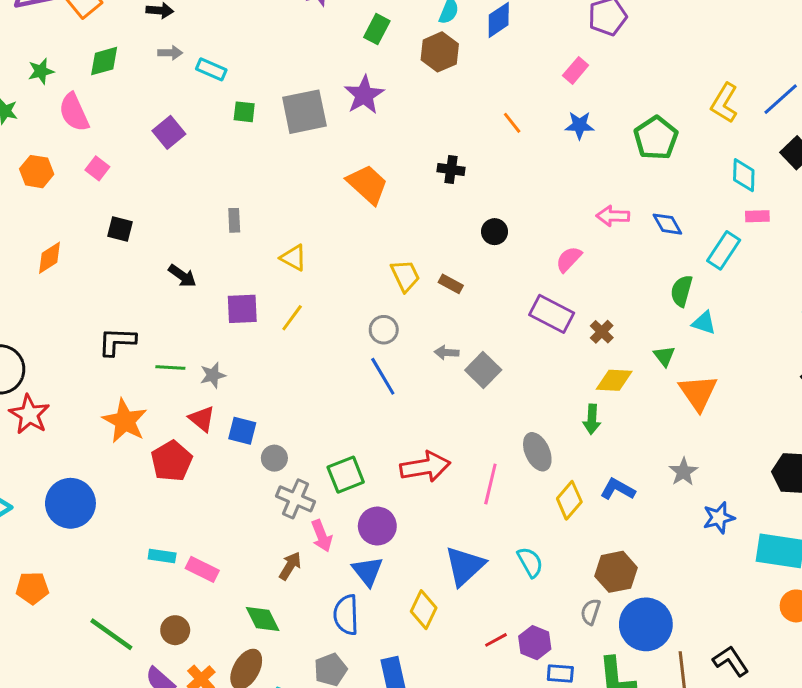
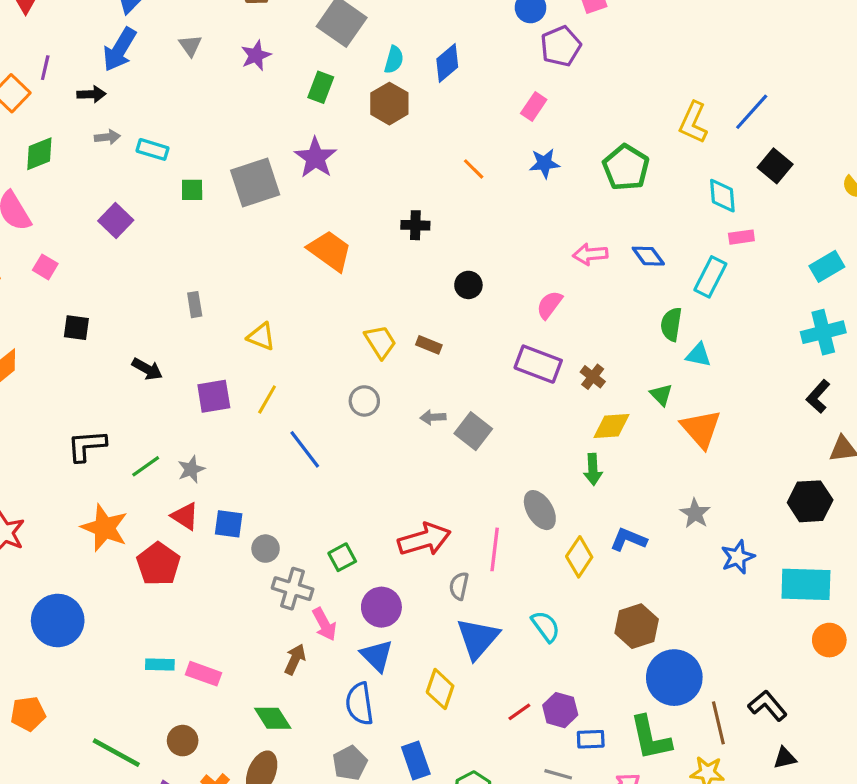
green line: (170, 367) -> (146, 466), turned -32
blue line: (383, 376) -> (305, 449), moved
green square: (346, 475) -> (342, 557), size x0.7
gray semicircle: (590, 612) -> (459, 586), moved

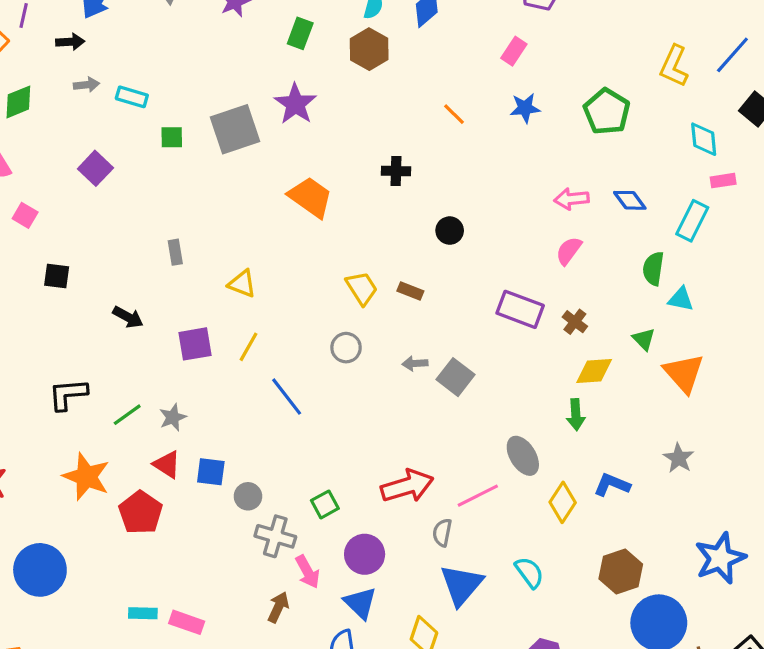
pink semicircle: (549, 305) -> (569, 251), moved
pink line: (495, 549) -> (478, 496), turned 57
blue star: (738, 557) -> (720, 558), moved, size x1.5

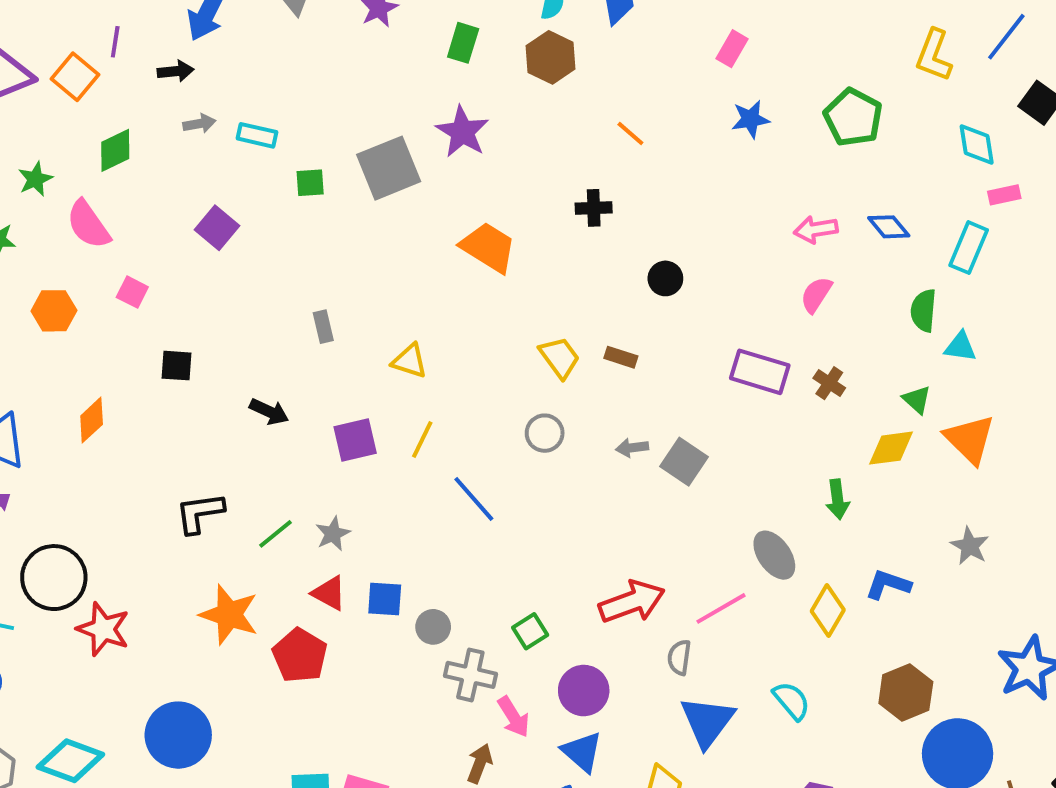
orange line: (454, 114) -> (630, 133), moved
yellow diamond: (594, 371) -> (891, 448), moved

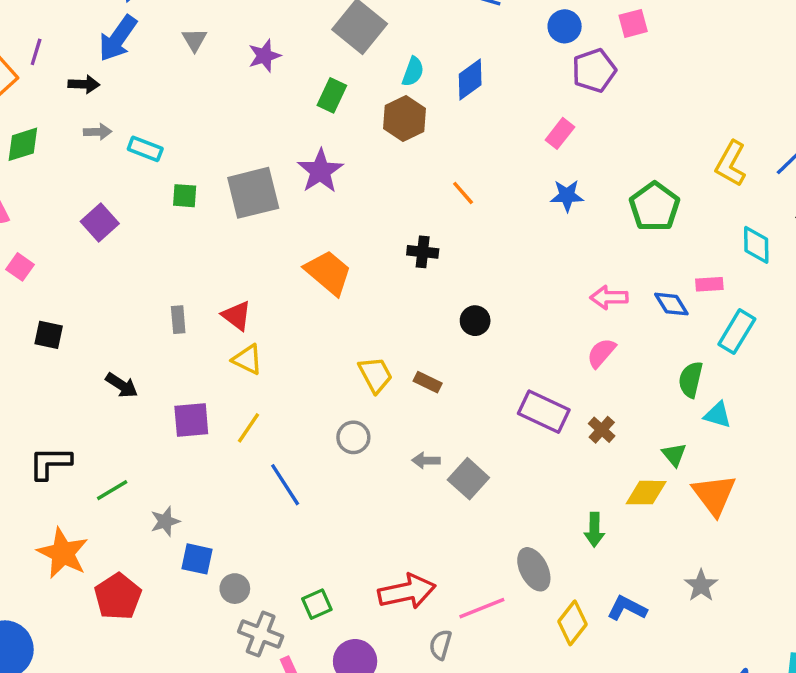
pink rectangle: (1004, 195) -> (709, 284), moved
gray star: (333, 534) -> (165, 521), moved
red triangle: (329, 593) -> (237, 316), moved

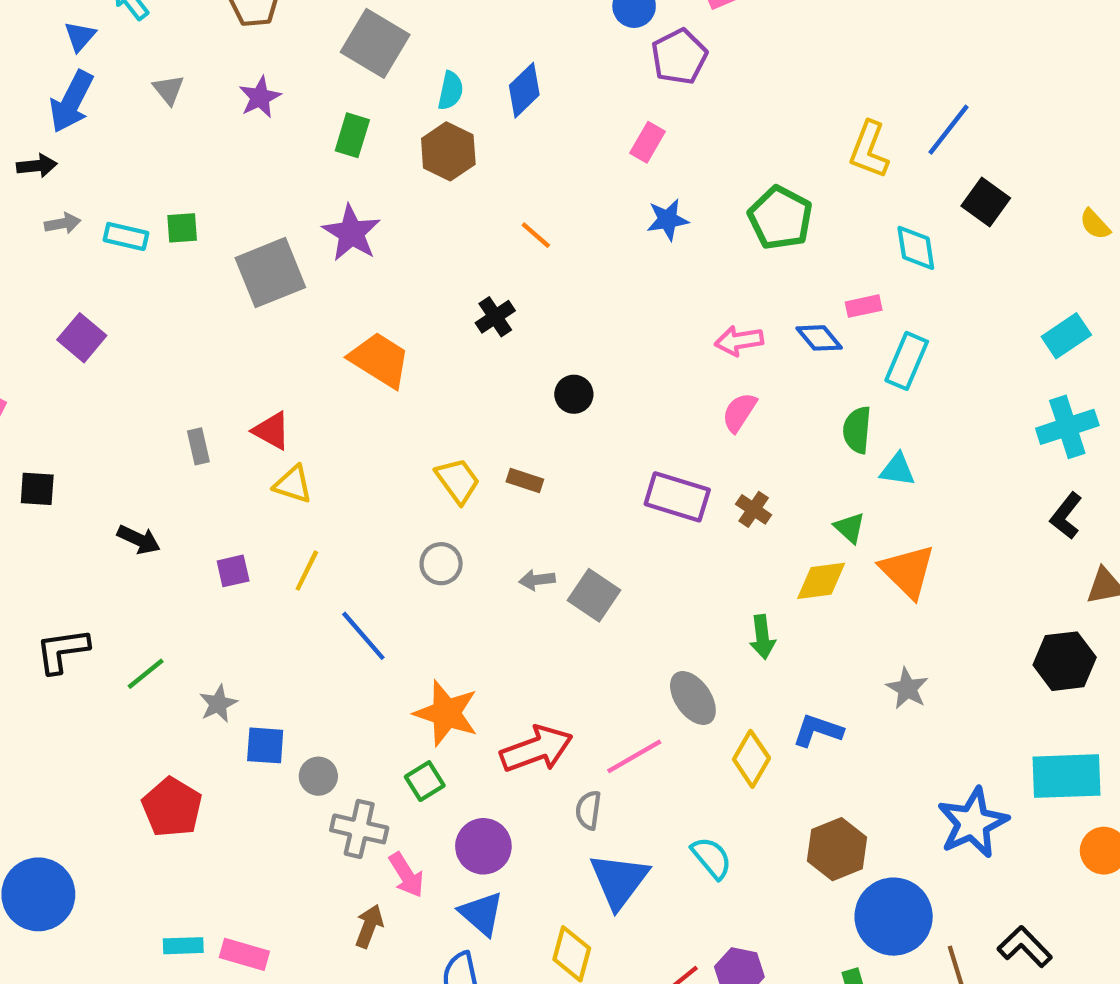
green square: (185, 196) -> (182, 228), moved
black cross: (423, 252) -> (495, 317), turned -32
purple square: (191, 420) -> (233, 571), size x0.7
orange star: (63, 553) -> (446, 713), moved

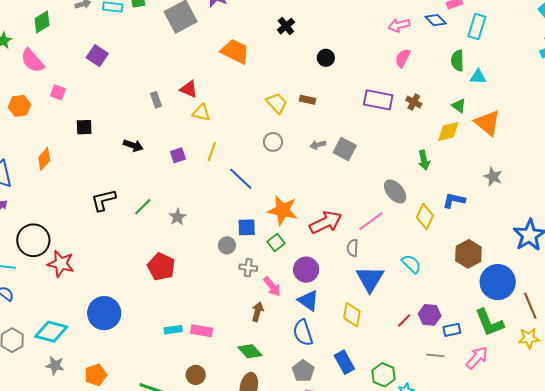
blue square: (265, 745) -> (247, 227), moved
gray cross: (359, 829) -> (248, 268), size x0.7

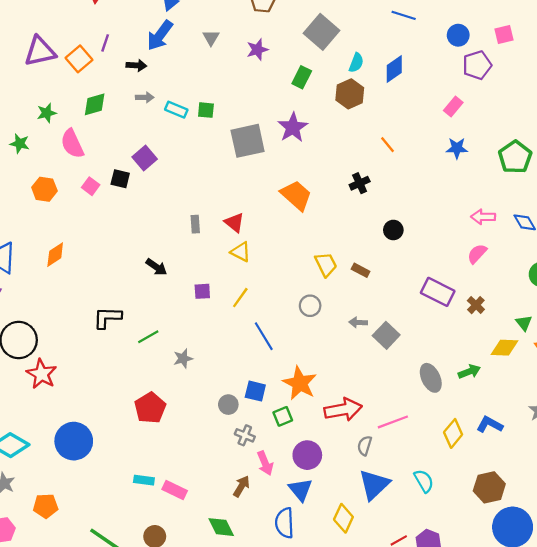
black square: (84, 127) -> (120, 179), moved
green arrow: (424, 160) -> (469, 372), turned -114
gray ellipse: (395, 191) -> (431, 378), moved

